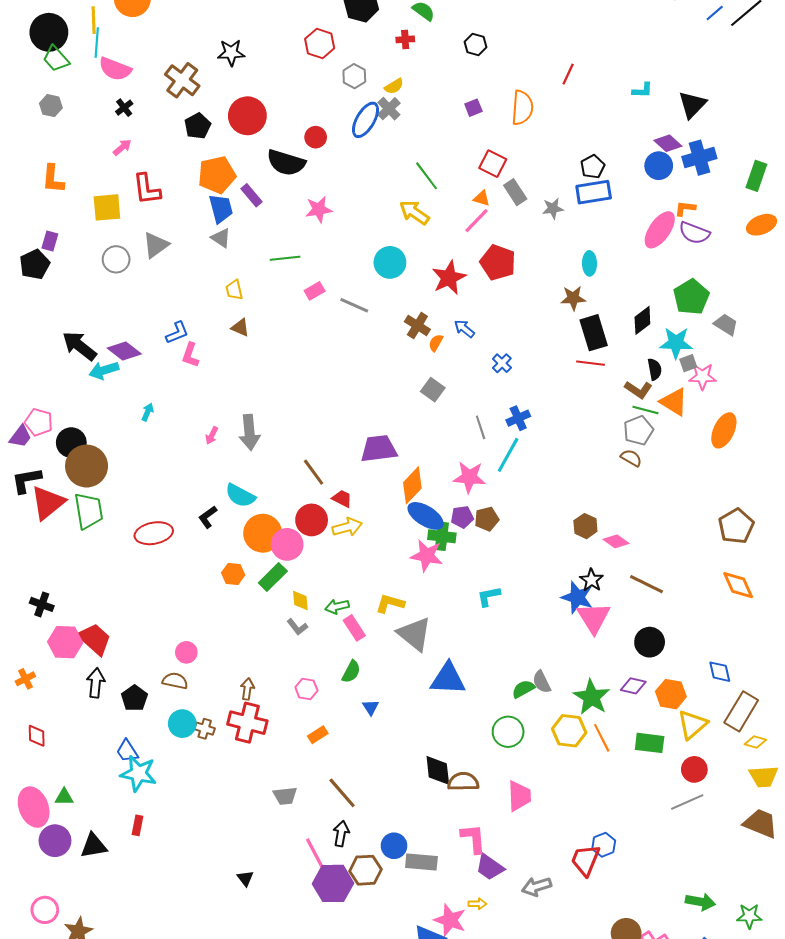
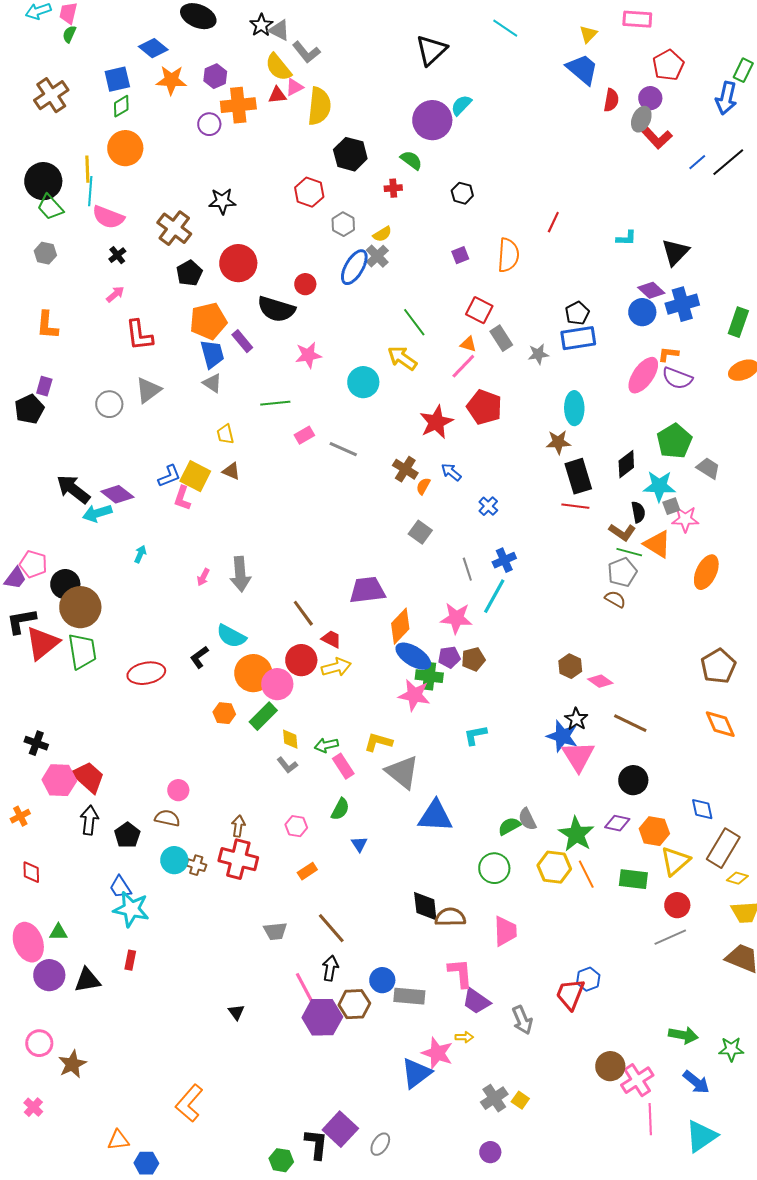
yellow square: (107, 207) -> (195, 476), moved, turned 32
cyan circle: (390, 262) -> (363, 382), moved
cyan ellipse: (589, 263) -> (574, 408), size x1.4
gray arrow: (537, 886) -> (522, 1020), turned -96

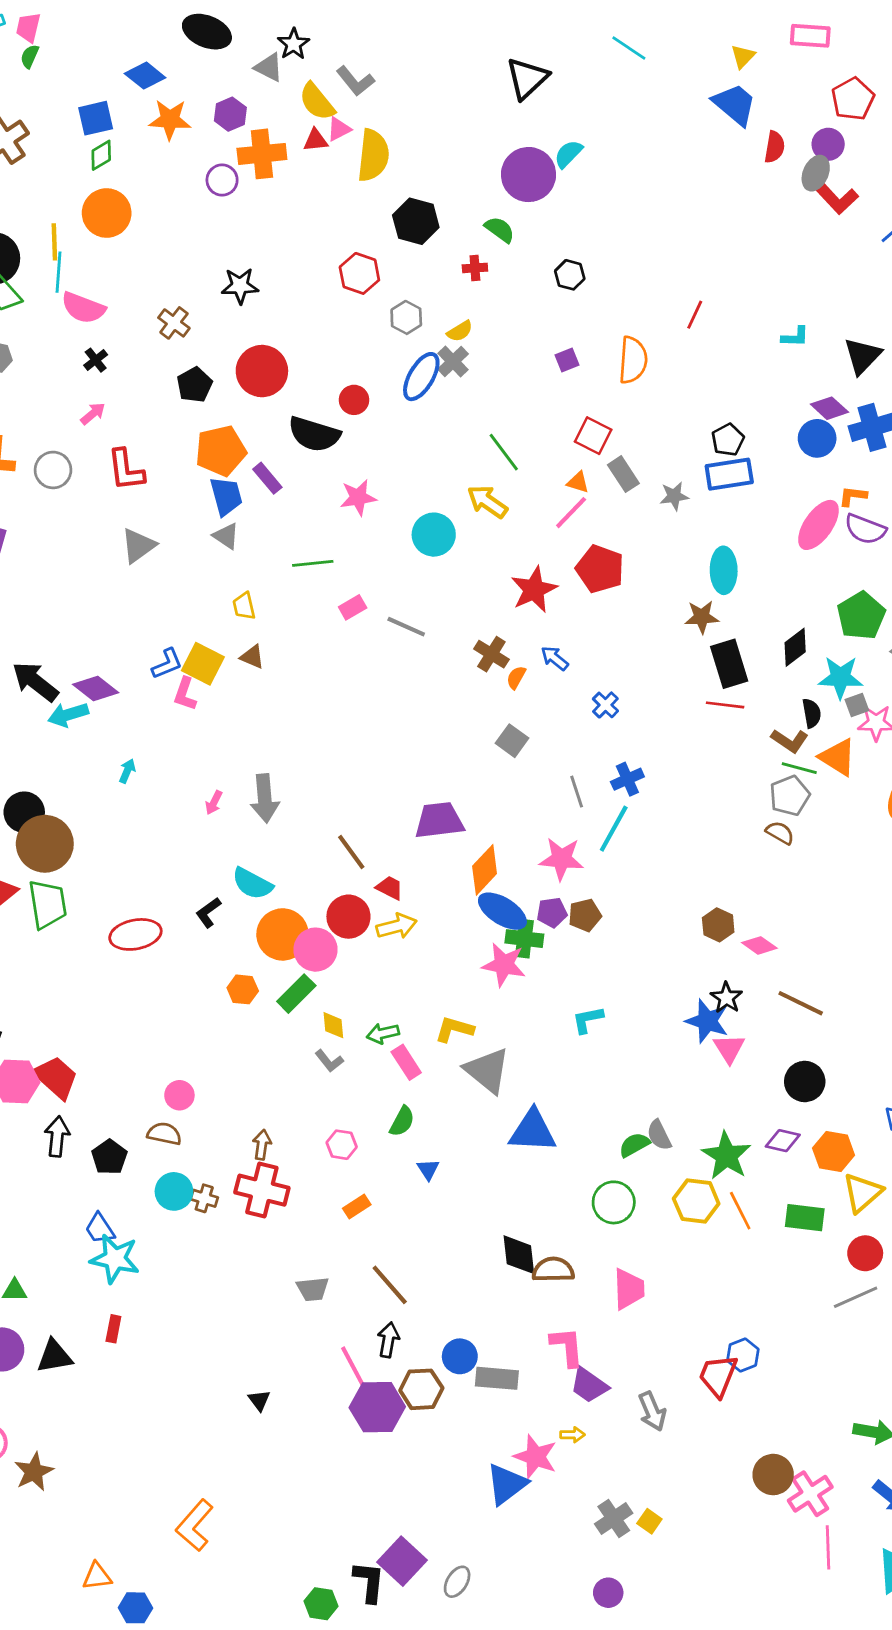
gray triangle: (279, 30) -> (269, 67), moved
brown cross: (174, 228) -> (174, 323), size x0.7
gray circle: (109, 404) -> (53, 470), moved
pink triangle: (578, 756) -> (729, 1049), size x0.7

